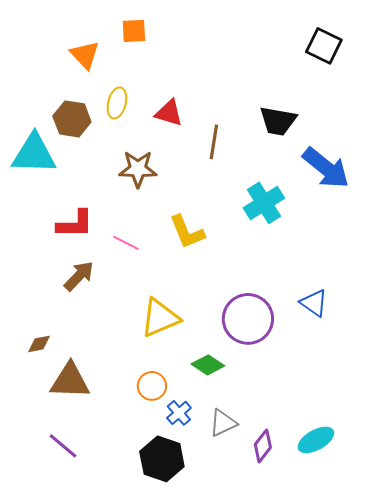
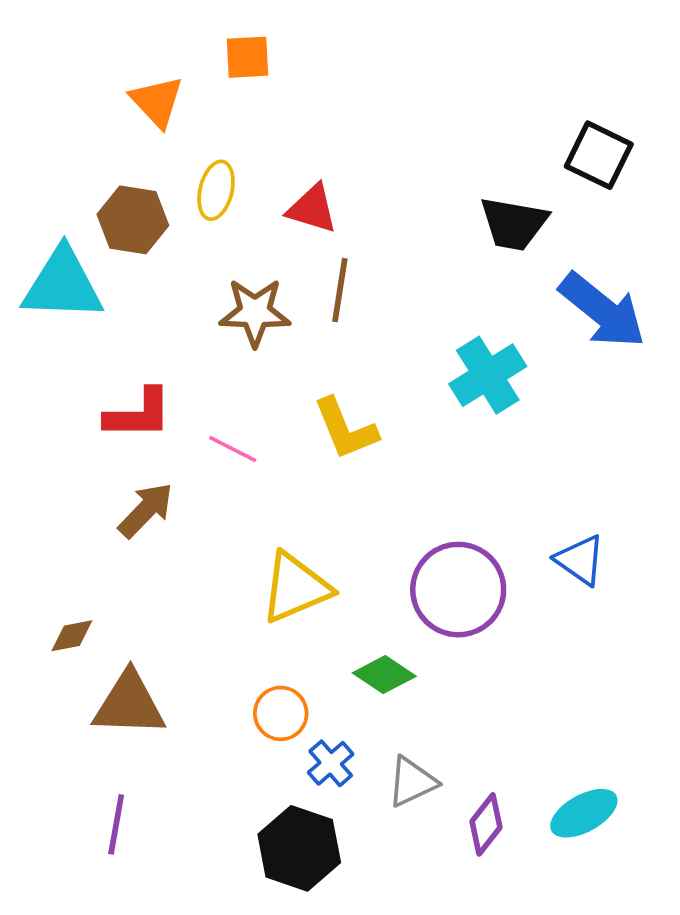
black square: (324, 46) -> (599, 155), moved
brown line: (214, 142) -> (340, 290), moved
purple line: (63, 446) -> (116, 824), turned 60

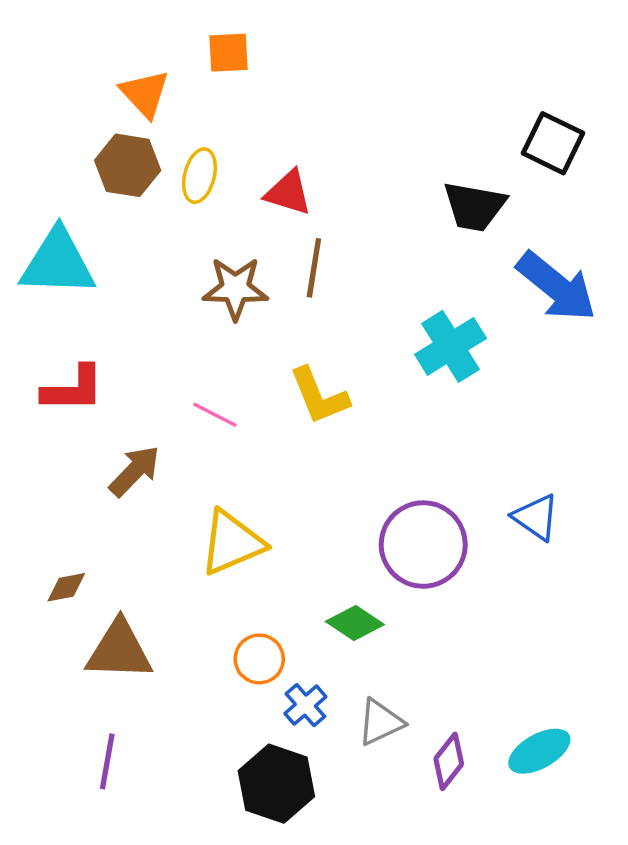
brown hexagon: (133, 220) -> (128, 165), moved
red L-shape: (138, 414) -> (73, 389), moved
yellow triangle: (296, 588) -> (232, 543), moved

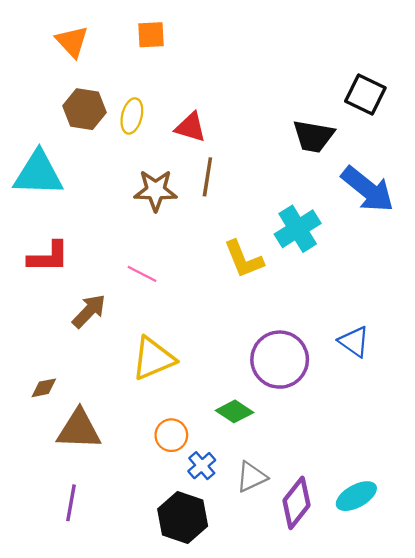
orange triangle: (145, 94) -> (72, 41), moved
yellow L-shape: (319, 396) -> (244, 259), moved
purple diamond: (449, 761) -> (297, 503), size x1.4

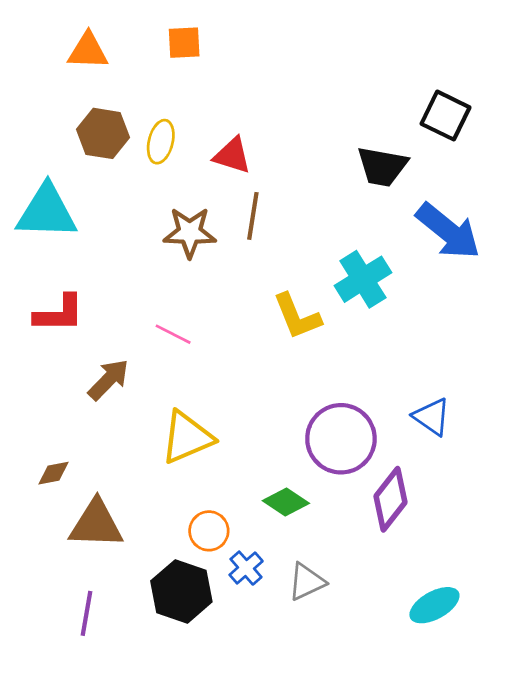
orange triangle: (72, 41) -> (88, 51), turned -45
purple diamond: (297, 503) -> (390, 499), moved
black hexagon: (183, 518) -> (181, 591), moved

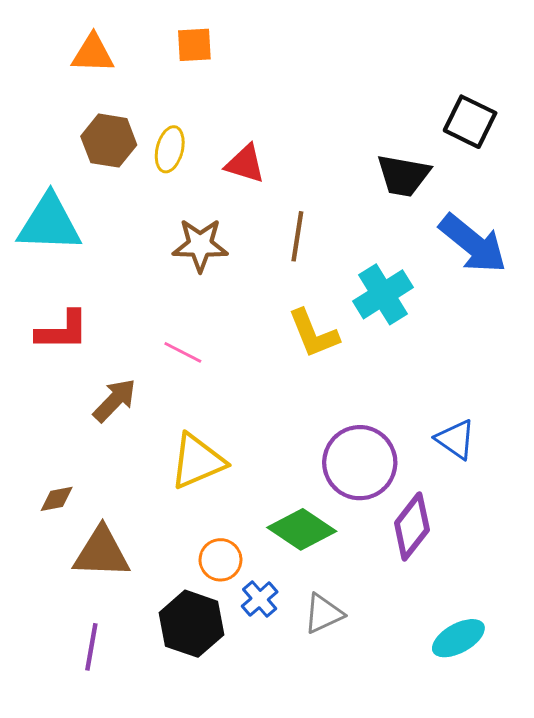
brown line: (253, 216) -> (297, 236), moved
green diamond: (286, 502) -> (302, 529), size x1.4

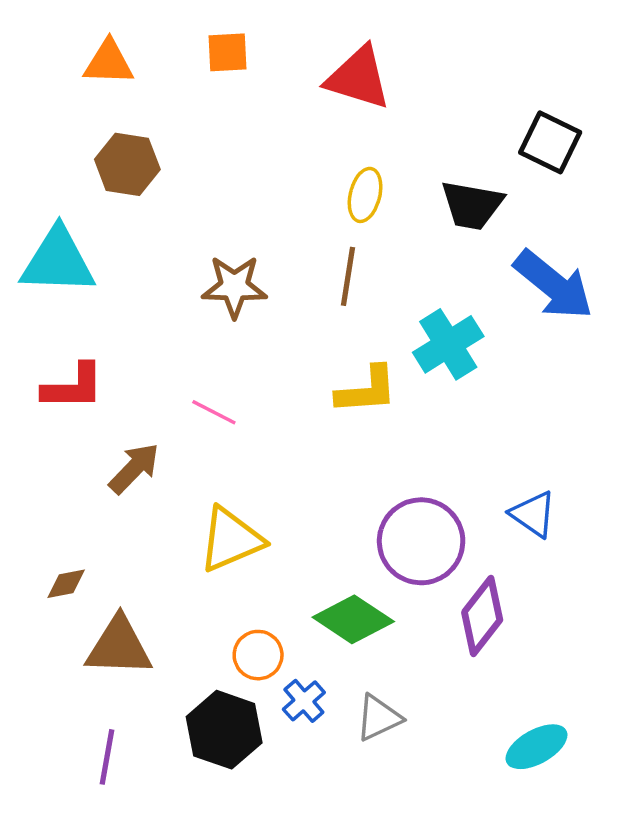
yellow ellipse: (170, 149) -> (365, 195), moved
red triangle: (245, 164) -> (358, 78), moved, size x1.4
yellow L-shape: (313, 334) -> (367, 390), turned -72

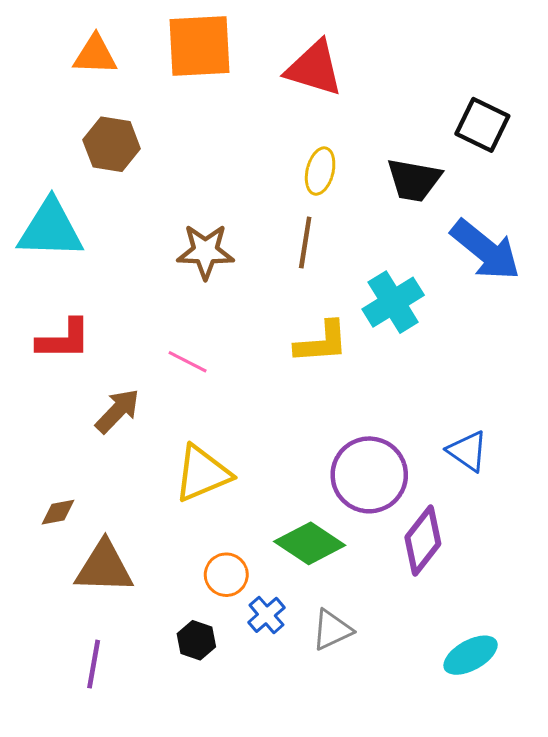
orange square: (228, 52) -> (199, 46), size x1.8
black hexagon: (224, 730) -> (196, 640), size x0.6

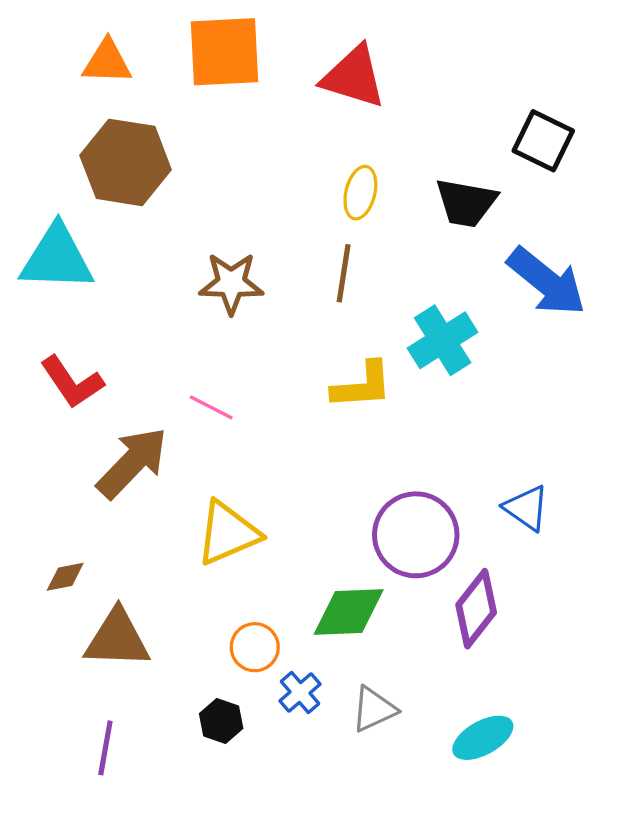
brown hexagon: (112, 144) -> (126, 162), size x1.4
red L-shape: (64, 339) -> (72, 382), turned 56
brown arrow: (118, 411) -> (132, 463), size x1.4
green diamond: (310, 543) -> (349, 612), turned -36
cyan ellipse: (471, 655) -> (483, 738), moved

